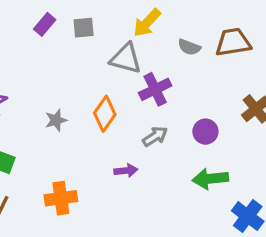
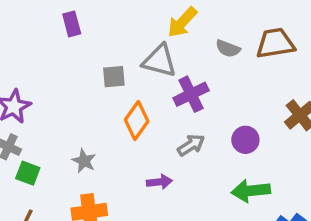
purple rectangle: (45, 24) -> (72, 24), turned -55
gray square: (84, 28) -> (114, 77), moved
gray star: (56, 120) -> (84, 161), moved, turned -30

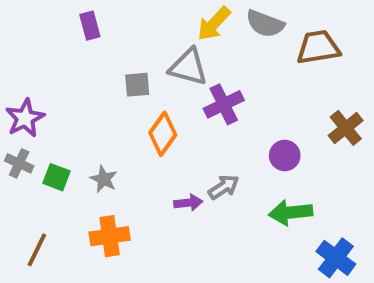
gray semicircle: (228, 49) -> (265, 24), moved, size x1.4
gray arrow: (191, 145) -> (224, 187), moved
green square: (28, 173) -> (56, 177), moved

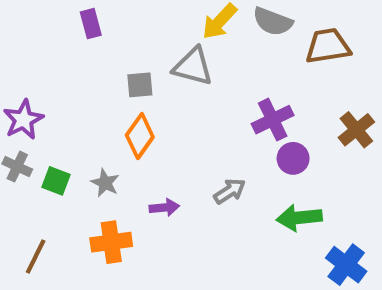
purple cross: (224, 104) -> (273, 120), moved
orange diamond: (163, 134) -> (140, 136), moved
purple arrow: (188, 203) -> (164, 207), moved

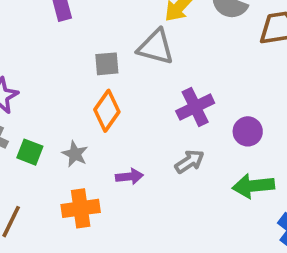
purple cross: (273, 120) -> (195, 107), moved

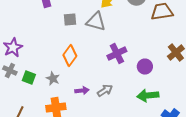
gray square: (107, 64) -> (70, 20), moved
gray arrow: (190, 161) -> (105, 90), moved

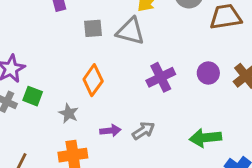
purple circle: (145, 66) -> (208, 73), moved
green square: (29, 78) -> (33, 96), moved

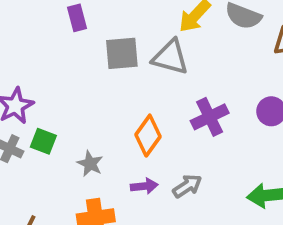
gray square: (93, 28) -> (122, 53), size x1.4
orange diamond: (93, 80) -> (148, 136), moved

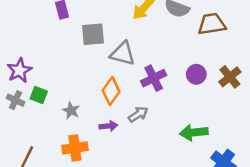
gray triangle: (170, 57) -> (123, 54), moved
gray arrow: (187, 186) -> (138, 114), moved

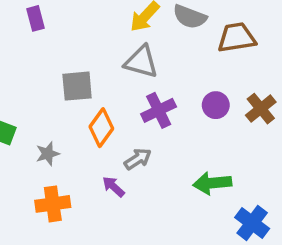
gray square: (93, 34) -> (77, 86), moved
gray triangle: (123, 54) -> (141, 62), moved
gray star: (71, 110) -> (48, 154), turned 30
purple arrow: (108, 126) -> (113, 187), moved, turned -132

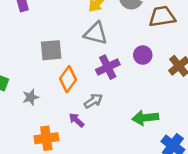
purple circle: (216, 105) -> (143, 55), moved
orange cross: (53, 204) -> (46, 138), moved

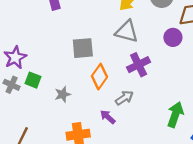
purple circle: (143, 55) -> (173, 37), moved
green arrow: (145, 118) -> (175, 114), turned 115

